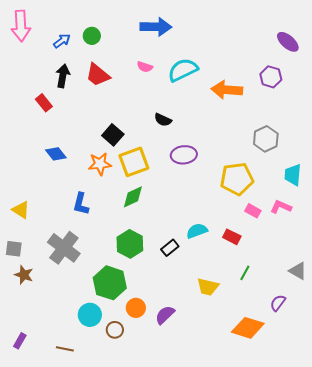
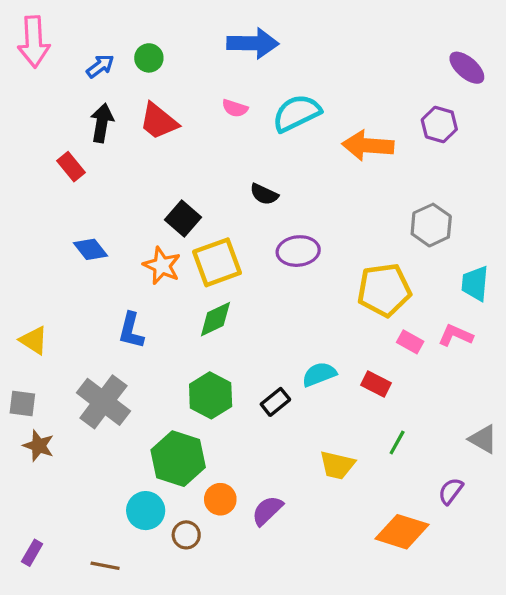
orange star: (100, 164) -> (162, 266), turned 30

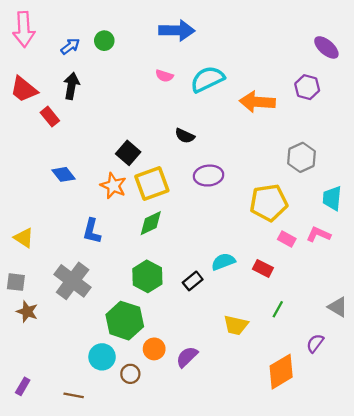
red trapezoid: (159, 121) -> (24, 89), moved
orange diamond: (402, 532) -> (281, 372), turned -48

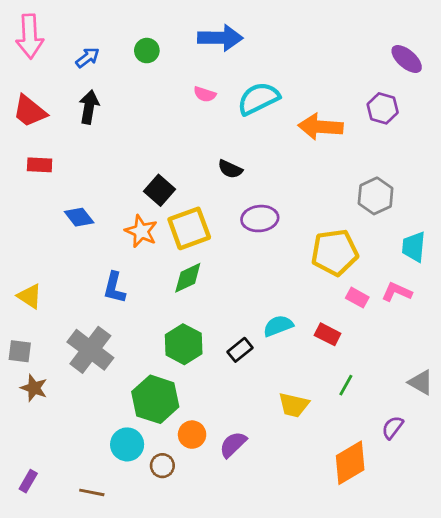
green circle: (104, 41) -> (147, 51), moved
red rectangle: (50, 117) -> (40, 165), moved, turned -48

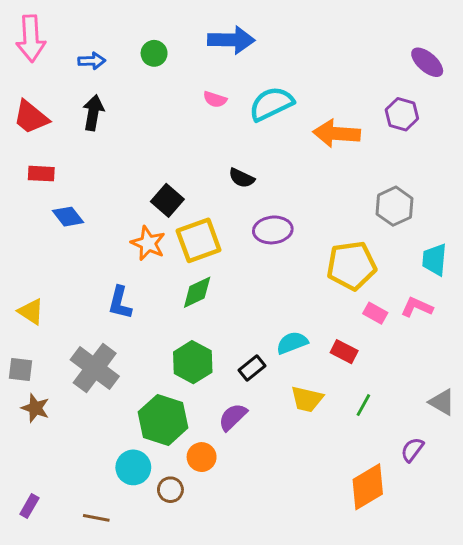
blue arrow: (88, 58) -> (92, 61), turned 35
blue diamond: (79, 217) -> (68, 217), moved
yellow trapezoid: (294, 405) -> (307, 399), moved
purple semicircle: (233, 444) -> (233, 417), moved

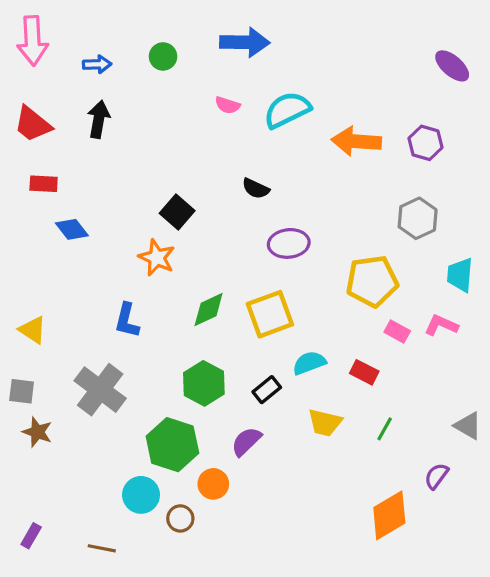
purple hexagon: (402, 114) -> (425, 143), moved
yellow square: (199, 240) -> (270, 314), moved

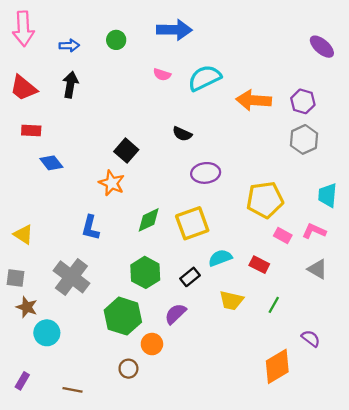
gray hexagon: (418, 218) -> (304, 139), moved
gray triangle: (468, 426) -> (317, 269), moved
purple semicircle: (436, 476) -> (311, 338), turned 90
cyan circle: (141, 495) -> (47, 333), moved

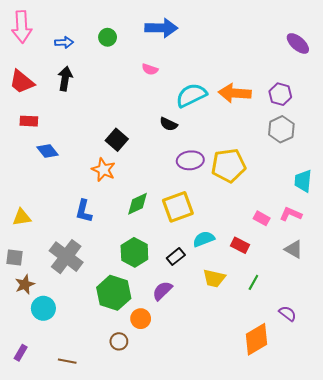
cyan semicircle: (204, 78) -> (191, 95), moved
yellow pentagon: (265, 200) -> (229, 166), moved
yellow triangle: (23, 234) -> (22, 217), turned -42
brown star: (27, 307) -> (25, 284), turned 30

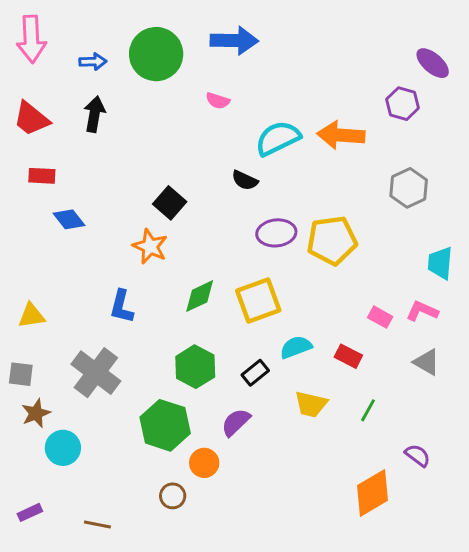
green circle: (108, 37) -> (156, 54), size x2.0
purple hexagon: (280, 94) -> (403, 104), moved
purple rectangle: (21, 353) -> (30, 512), turned 35

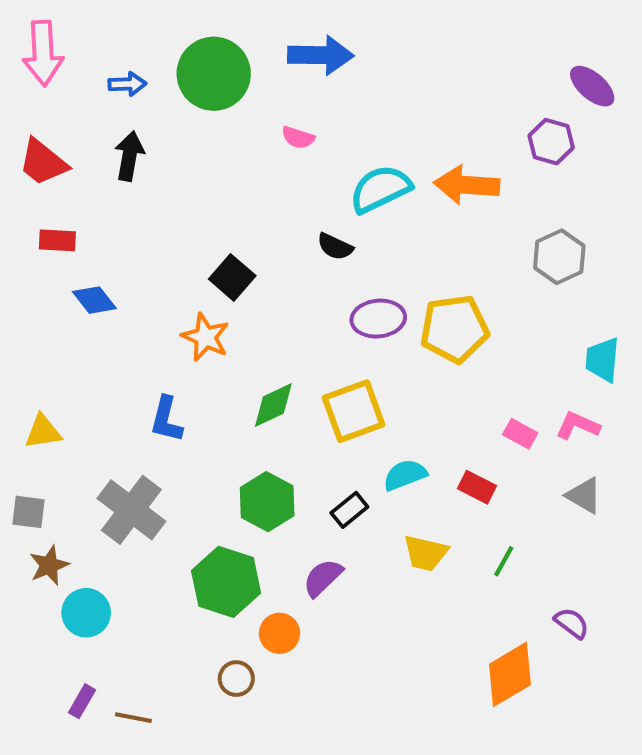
purple rectangle: (30, 512) -> (82, 701), moved, turned -35

